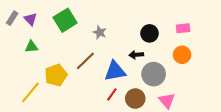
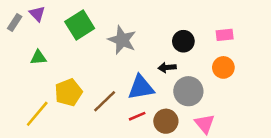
purple triangle: (30, 19) -> (37, 14), moved
gray star: (100, 32) -> (122, 40), size x1.6
brown line: (85, 61) -> (105, 101), moved
red line: (112, 94) -> (137, 116), turned 32

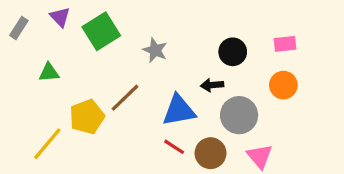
purple triangle: (37, 14) -> (60, 17), moved
gray star: (122, 40) -> (155, 50), size x0.7
brown line: (105, 101) -> (125, 98), moved
red line: (137, 116) -> (174, 147), turned 56

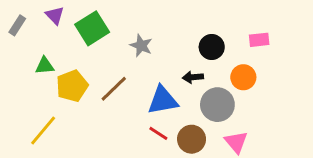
orange circle: (283, 85) -> (243, 77), moved
yellow pentagon: (87, 117) -> (72, 86), moved

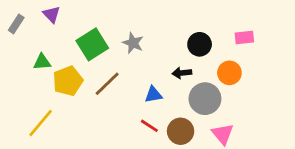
green square: (92, 28) -> (92, 44), moved
blue triangle: (163, 100) -> (153, 95), size x0.6

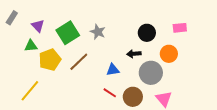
purple triangle: (51, 14) -> (38, 26), moved

